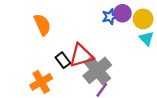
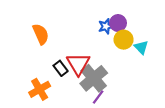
yellow circle: (143, 19) -> (124, 40), moved
red triangle: (81, 56) -> (78, 64), turned -45

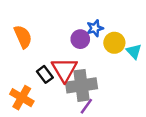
purple circle: (118, 23) -> (80, 39), moved
gray cross: (94, 78) -> (81, 85), turned 32
orange cross: (40, 89) -> (22, 98), turned -30

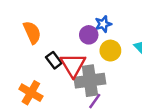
yellow circle: (114, 43) -> (110, 51), moved
black rectangle: (45, 74) -> (54, 60), moved

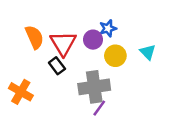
red triangle: (73, 65) -> (63, 43), moved
orange cross: (31, 93) -> (21, 92), moved

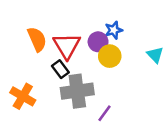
yellow circle: (115, 56) -> (110, 56), moved
gray cross: (94, 87) -> (77, 91), moved

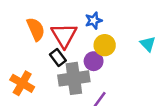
blue star: (114, 30) -> (94, 21), moved
purple circle: (98, 42) -> (94, 61), moved

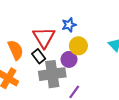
orange semicircle: (36, 29) -> (16, 50), moved

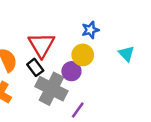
blue star: (69, 25) -> (90, 30), moved
gray cross: (52, 74) -> (51, 89), turned 35

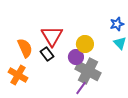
blue star: (90, 30) -> (117, 24), moved
gray cross: (51, 89) -> (88, 71), moved

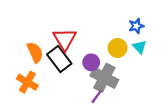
yellow circle: (85, 44) -> (118, 48), moved
black rectangle: (47, 54) -> (59, 59), size x1.6

